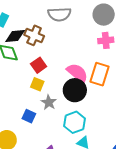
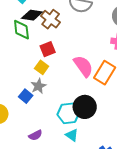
black circle: (75, 90) -> (85, 107), moved
gray star: (49, 102) -> (38, 86), moved

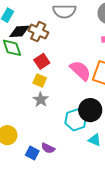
blue square: (26, 96) -> (32, 153), moved
purple semicircle: (35, 135) -> (48, 148), turned 64
cyan triangle: (72, 135) -> (95, 140), moved

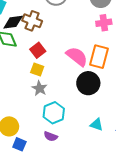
black circle: (90, 110) -> (88, 83), moved
cyan hexagon: (76, 120) -> (54, 113), moved
blue square: (32, 153) -> (19, 144), moved

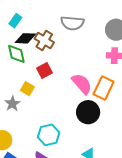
yellow square: (37, 69) -> (27, 89), moved
gray star: (40, 88) -> (12, 104), moved

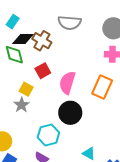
pink semicircle: (82, 84) -> (67, 83), moved, turned -120
gray star: (12, 104) -> (22, 105), moved
black circle: (88, 112) -> (70, 113), moved

